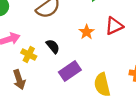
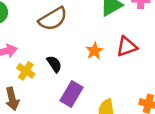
purple rectangle: (70, 71) -> (71, 94), turned -30

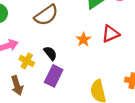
purple rectangle: (71, 94) -> (54, 76), moved

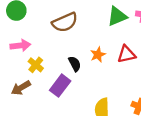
black semicircle: (50, 53) -> (75, 64), moved
brown arrow: (17, 85) -> (21, 88), turned 66

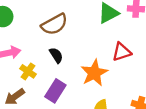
orange star: (98, 55) -> (94, 73), moved, size x1.6
black semicircle: (75, 64) -> (56, 55), moved

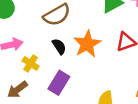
orange star: (94, 73) -> (87, 44), moved

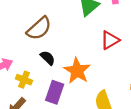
orange star: (87, 44) -> (77, 71), moved

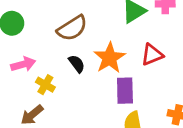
orange star: (77, 71) -> (110, 58), moved
purple rectangle: (55, 92) -> (125, 91), moved, turned -30

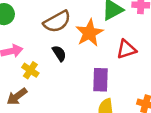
orange star: (110, 58) -> (89, 33), moved

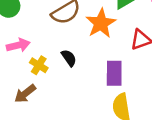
black semicircle: (59, 53) -> (69, 58), moved

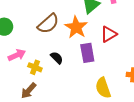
purple rectangle: (114, 73) -> (87, 53), moved

